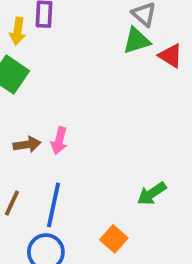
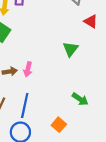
green triangle: (137, 41) -> (71, 49), moved, turned -35
green arrow: (152, 194) -> (80, 99), turned -112

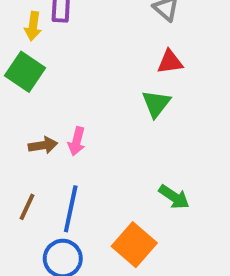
red triangle: (91, 21) -> (170, 62), moved, turned -40
orange square: (59, 125) -> (134, 245), size x1.5

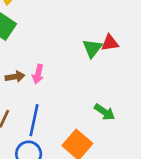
red triangle: (170, 62) -> (110, 43), moved

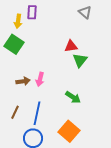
red triangle: (110, 43) -> (71, 46), moved
green arrow: (104, 112) -> (73, 97), moved

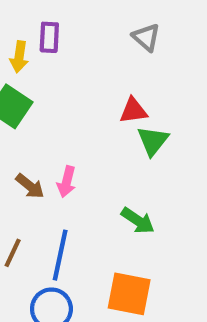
gray triangle: (85, 12) -> (146, 37), moved
brown arrow: (23, 81) -> (30, 186), turned 48
orange square: (69, 131) -> (129, 294), turned -30

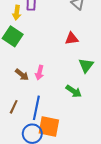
green triangle: (153, 141) -> (86, 65), moved
orange square: (129, 294) -> (49, 126), moved

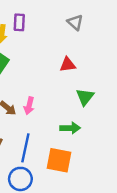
green arrow: (74, 91) -> (70, 128), turned -35
orange square: (49, 126) -> (59, 160), moved

